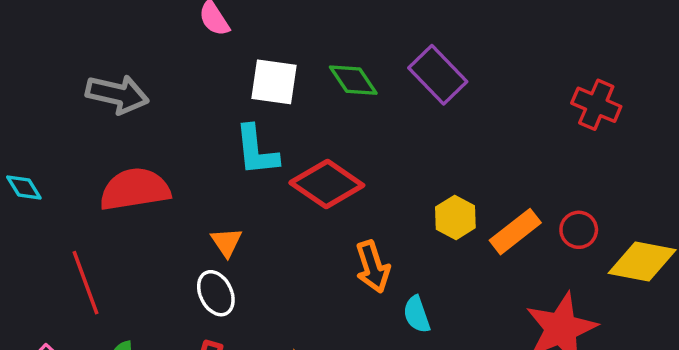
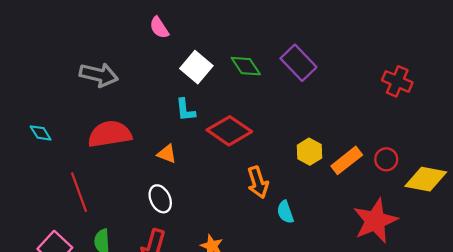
white square: (274, 82) -> (196, 67), turned 32
cyan L-shape: (256, 151) -> (185, 110), size x0.7
orange triangle: (226, 242) -> (167, 154), moved, turned -35

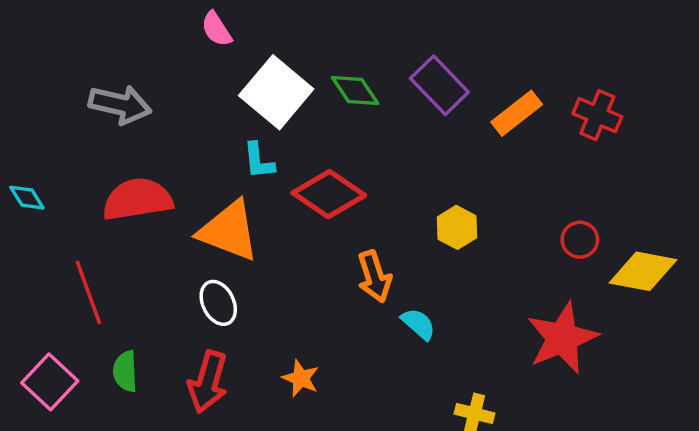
white square: (196, 67) -> (276, 92), size x1.4
orange triangle: (167, 154) -> (229, 231), size x2.0
orange rectangle: (347, 160) -> (517, 113), moved
cyan semicircle: (285, 212) -> (418, 324), turned 150

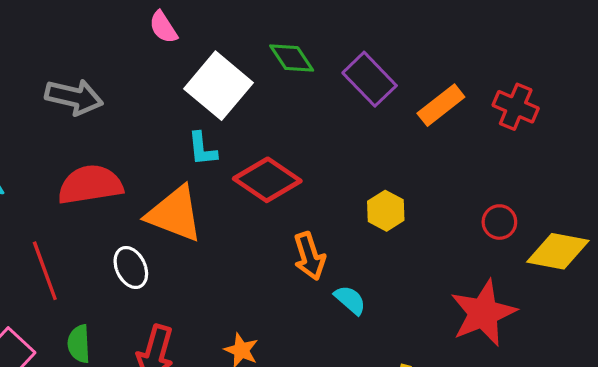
green diamond: (355, 91) -> (292, 58), moved
white ellipse: (218, 303) -> (131, 267), moved

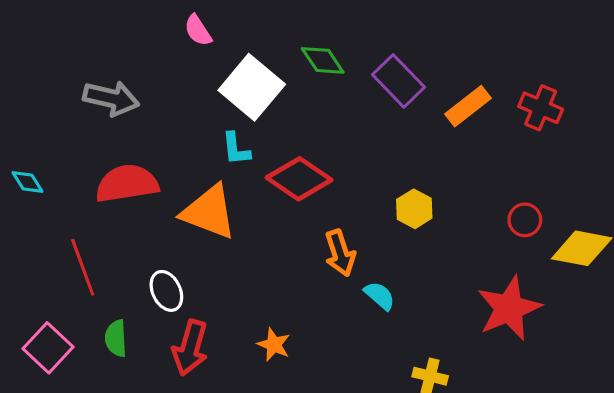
white ellipse: (131, 267) -> (166, 291), moved

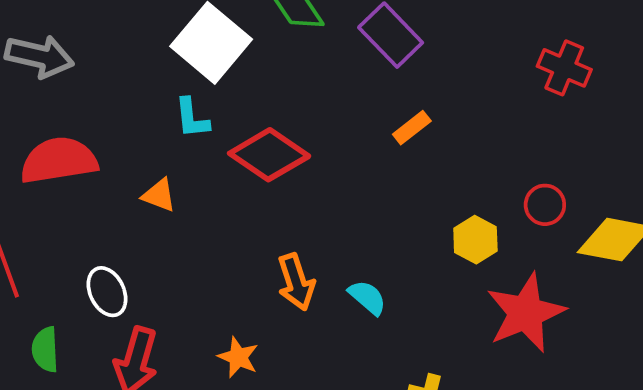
orange rectangle: (468, 106) -> (412, 128), moved, size x0.7
yellow hexagon: (414, 209) -> (475, 240), moved
orange triangle: (209, 212) -> (159, 195), size x0.5
orange arrow: (340, 253) -> (296, 282), moved

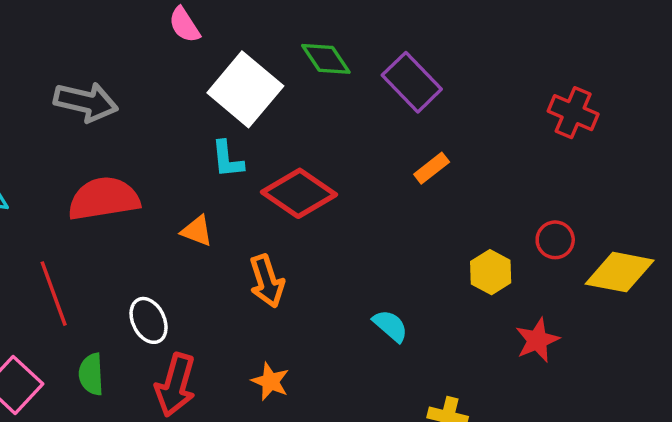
orange arrow: (296, 282) -> (267, 281), moved
red star: (526, 313) -> (537, 340), size x0.6

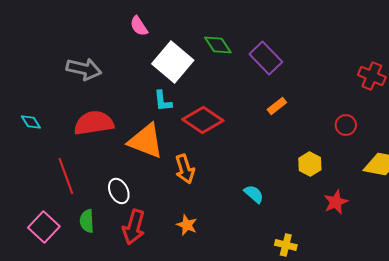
red cross: (573, 113) -> (372, 76), moved
orange triangle: (197, 231) -> (146, 141), size x2.0
red circle: (555, 240) -> (346, 125), moved

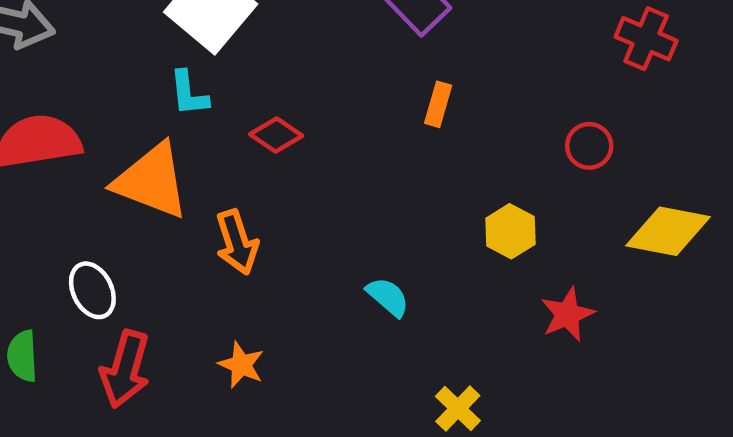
orange rectangle: (277, 106) -> (438, 104), turned -36
red diamond: (203, 120) -> (276, 135), size x0.6
yellow cross: (286, 245) -> (458, 409), turned 30

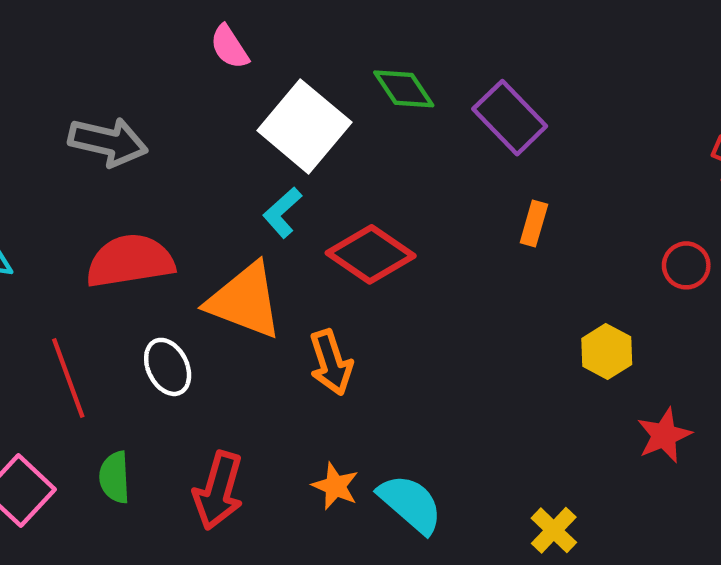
cyan L-shape: (189, 93) -> (282, 212), turned 54
red diamond: (276, 135) -> (371, 254), size x1.6
white ellipse: (92, 290) -> (168, 367), moved
cyan semicircle: (388, 297) -> (410, 504), moved, size x1.5

